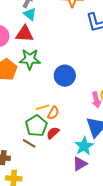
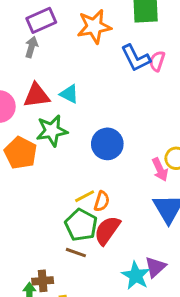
cyan triangle: (30, 14) -> (69, 94), moved
red semicircle: (53, 133) -> (107, 230), size x1.5
cyan star: (84, 146) -> (136, 276), moved

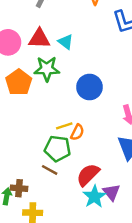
green pentagon: (81, 225) -> (58, 149), turned -30
red semicircle: (107, 230) -> (88, 175), moved
purple triangle: (155, 267) -> (111, 192), turned -36

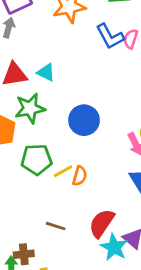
green pentagon: (58, 149) -> (37, 159), moved

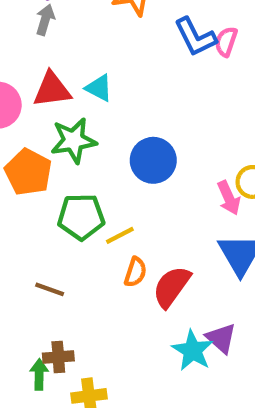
orange semicircle: (80, 176) -> (135, 272), moved
red semicircle: (102, 223) -> (172, 287), moved
brown line: (56, 226) -> (50, 289), moved

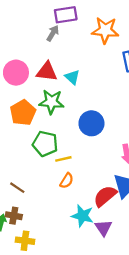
red semicircle: (172, 287) -> (105, 196), moved
brown line: (50, 289) -> (17, 188), moved
cyan star: (193, 350) -> (82, 216), moved, turned -30

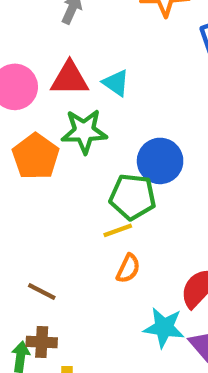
green pentagon: (45, 144) -> (133, 197), moved

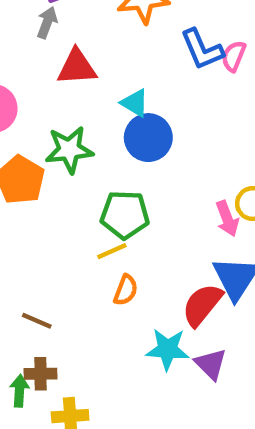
red triangle: (70, 79) -> (77, 67), moved
cyan triangle: (116, 83) -> (135, 103), moved
blue circle: (160, 161) -> (148, 138), moved

